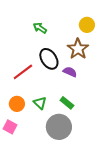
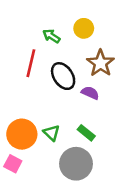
yellow circle: (87, 25) -> (84, 28), moved
red line: (23, 72) -> (31, 63), moved, turned -40
orange circle: (17, 104) -> (22, 134), size x1.5

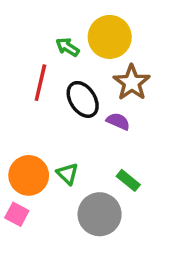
yellow circle: (84, 28) -> (110, 37), size x1.6
green rectangle: (86, 133) -> (128, 180), moved

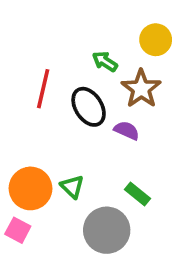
yellow circle: (110, 37) -> (156, 40), moved, size x0.7
green arrow: (67, 47) -> (105, 61), moved

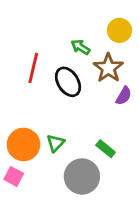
purple semicircle: (127, 130) -> (124, 96), moved, turned 96
green triangle: (72, 187) -> (55, 143), turned 30

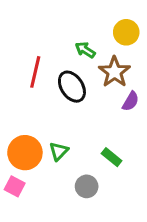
gray circle: (82, 176) -> (87, 186), size x0.6

